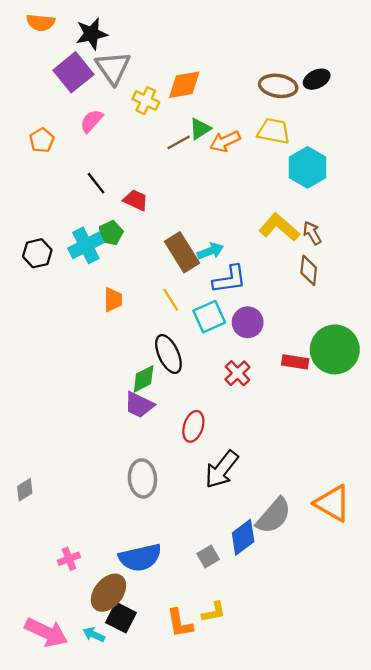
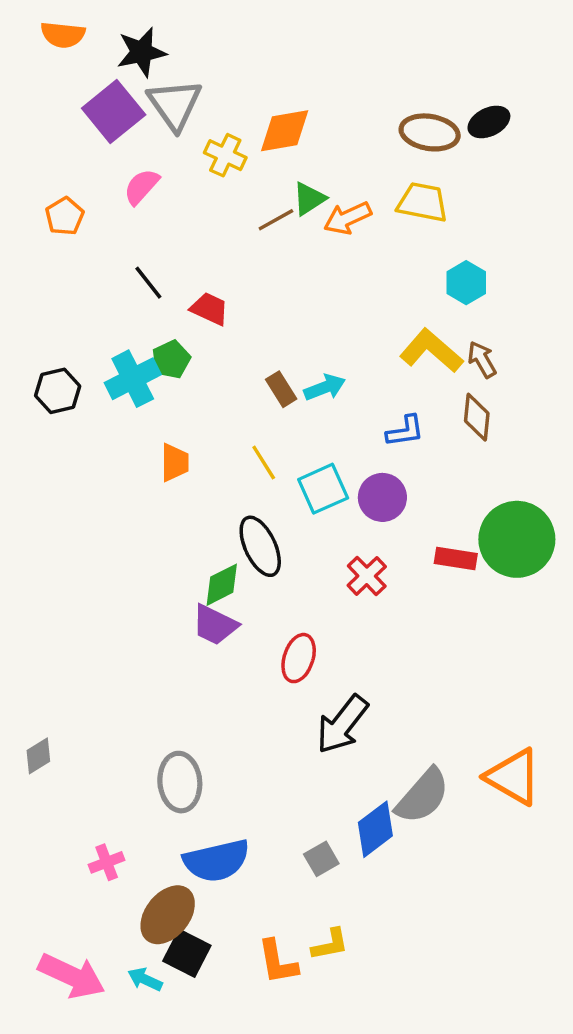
cyan hexagon: (308, 167) -> (466, 283), moved, size x0.7
brown rectangle: (182, 252) -> (281, 389), size x0.6
blue L-shape: (230, 279) -> (405, 431), moved, size x0.7
gray ellipse: (142, 478) -> (180, 782), moved

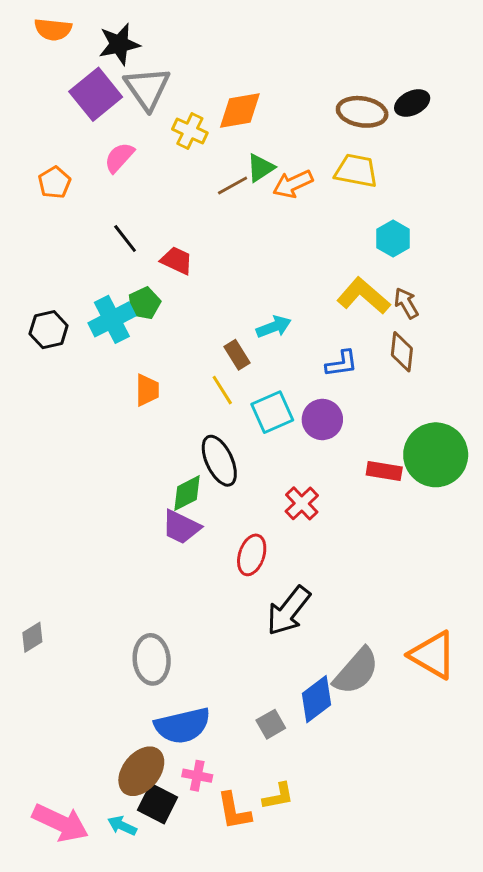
brown rectangle: (281, 389) -> (237, 355), moved
red cross: (367, 576) -> (302, 503), moved
pink cross: (107, 862) -> (197, 776), moved, turned 32

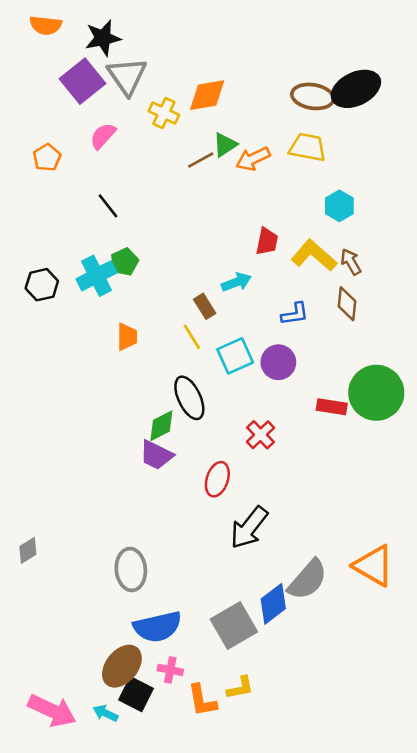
black ellipse: (412, 103) -> (356, 89), size x1.6
red trapezoid: (177, 261) -> (267, 241), moved, turned 76
gray square: (271, 724) -> (234, 625), size x1.8

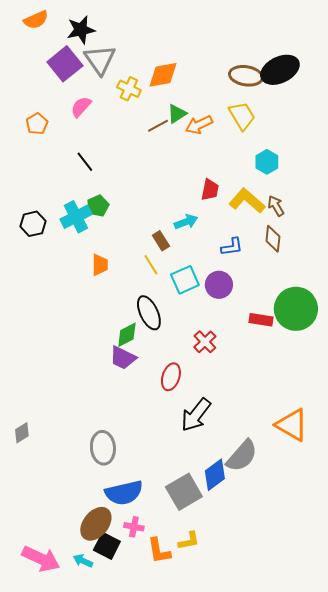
orange semicircle: (46, 25) -> (36, 20), turned -30
yellow trapezoid: (308, 147) -> (242, 116), turned 48
orange triangle: (374, 566) -> (292, 425), moved

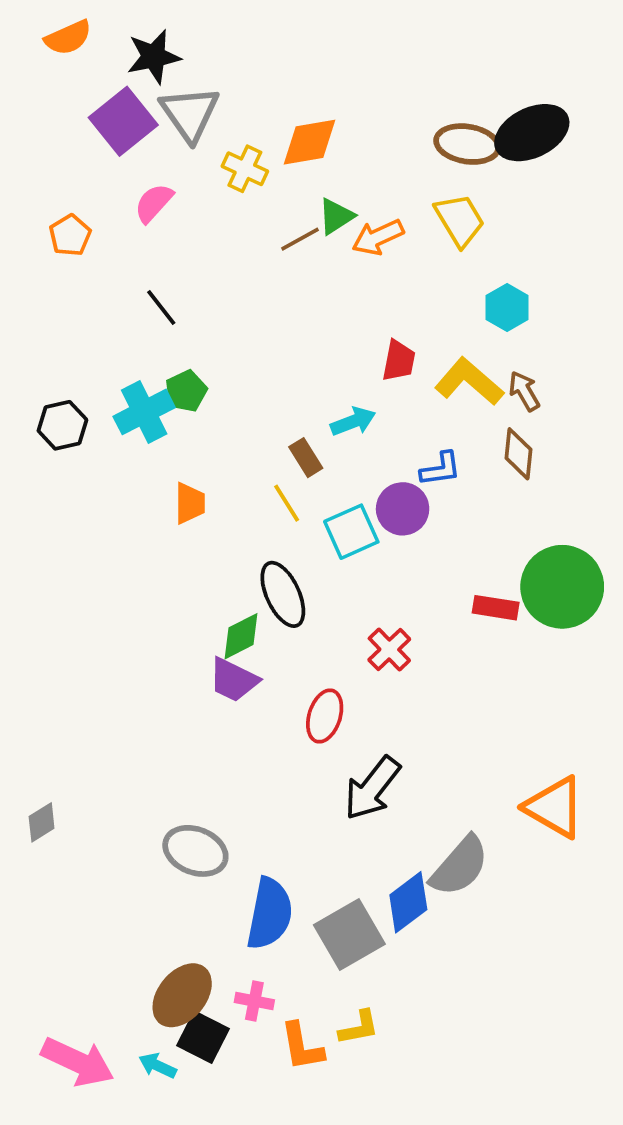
purple circle: (219, 285) -> (403, 509), moved
gray ellipse: (103, 448) -> (195, 851), turned -64
blue semicircle: (124, 493) -> (270, 914), moved, turned -66

